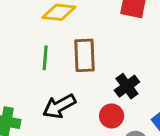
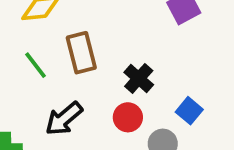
green line: (45, 58) -> (36, 65), turned -30

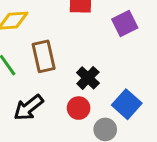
blue square: (189, 111) -> (127, 104), size x1.4

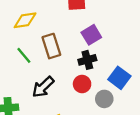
purple square: (125, 24) -> (91, 35), moved
black cross: (88, 78) -> (87, 60), turned 36

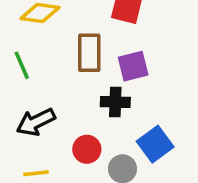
brown rectangle: (51, 46) -> (89, 53), moved
red circle: (82, 84) -> (87, 149), moved

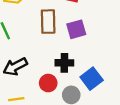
black cross: (115, 102) -> (64, 63), moved

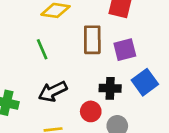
blue square: (92, 79) -> (145, 82), moved

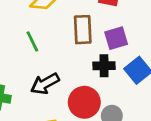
black cross: (110, 88) -> (104, 66), moved
red circle: (91, 111) -> (84, 102), size x1.5

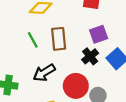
brown rectangle: (83, 30) -> (59, 39), moved
black cross: (104, 66) -> (90, 56), turned -35

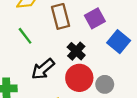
brown rectangle: (59, 39) -> (61, 16), moved
black cross: (90, 56) -> (76, 51), moved

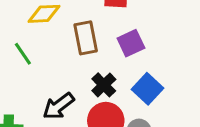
green line: (25, 36) -> (23, 54), moved
blue square: (119, 42) -> (147, 89), moved

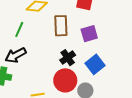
green line: (23, 54) -> (19, 29), turned 49
black arrow: (58, 106) -> (16, 55), moved

